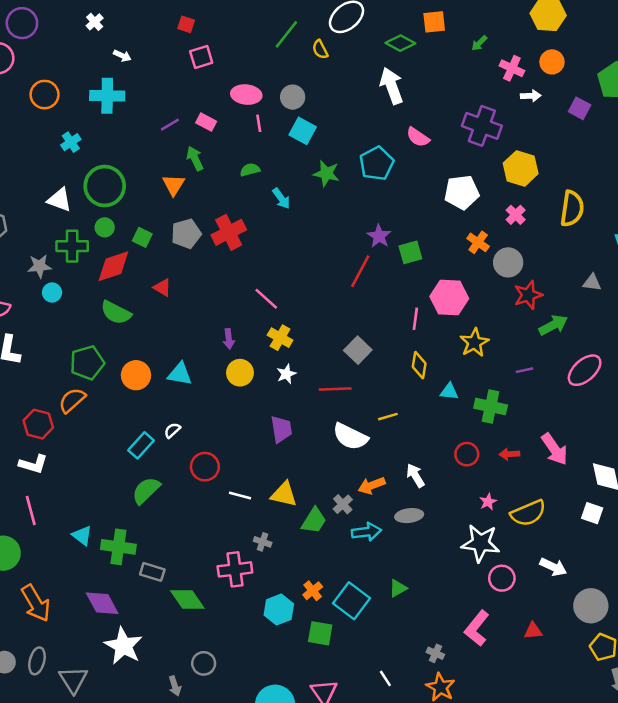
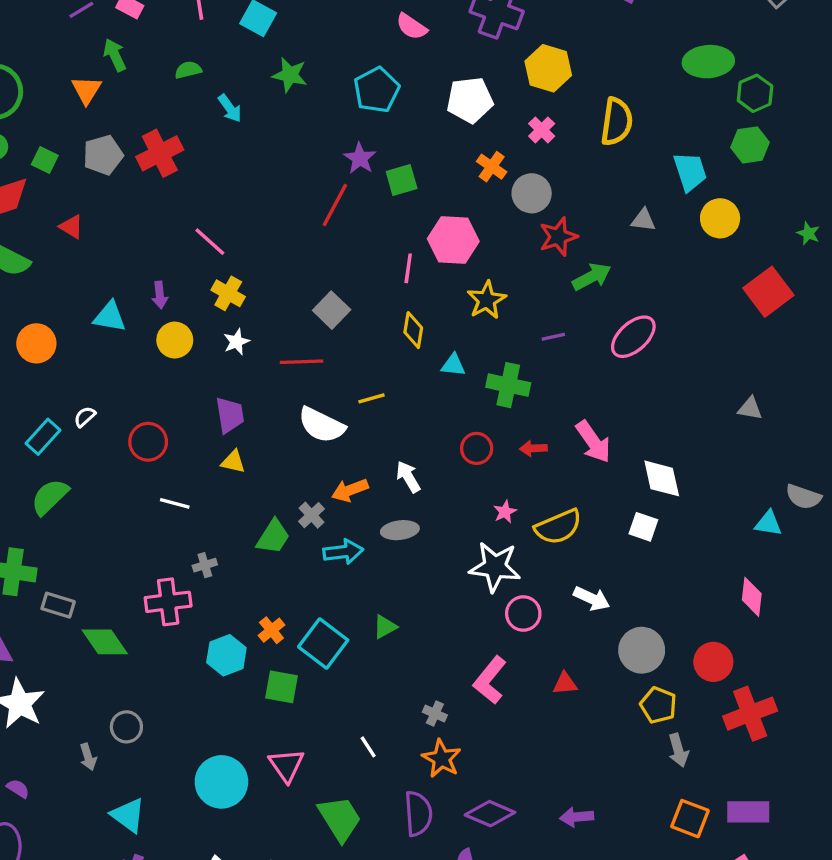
cyan pentagon: (377, 163) -> (377, 90), moved
cyan triangle: (180, 374) -> (110, 317), moved
red circle: (205, 467) -> (148, 442), moved
yellow triangle: (284, 494) -> (233, 462), moved, size x0.7
gray cross: (263, 542) -> (205, 565), turned -36

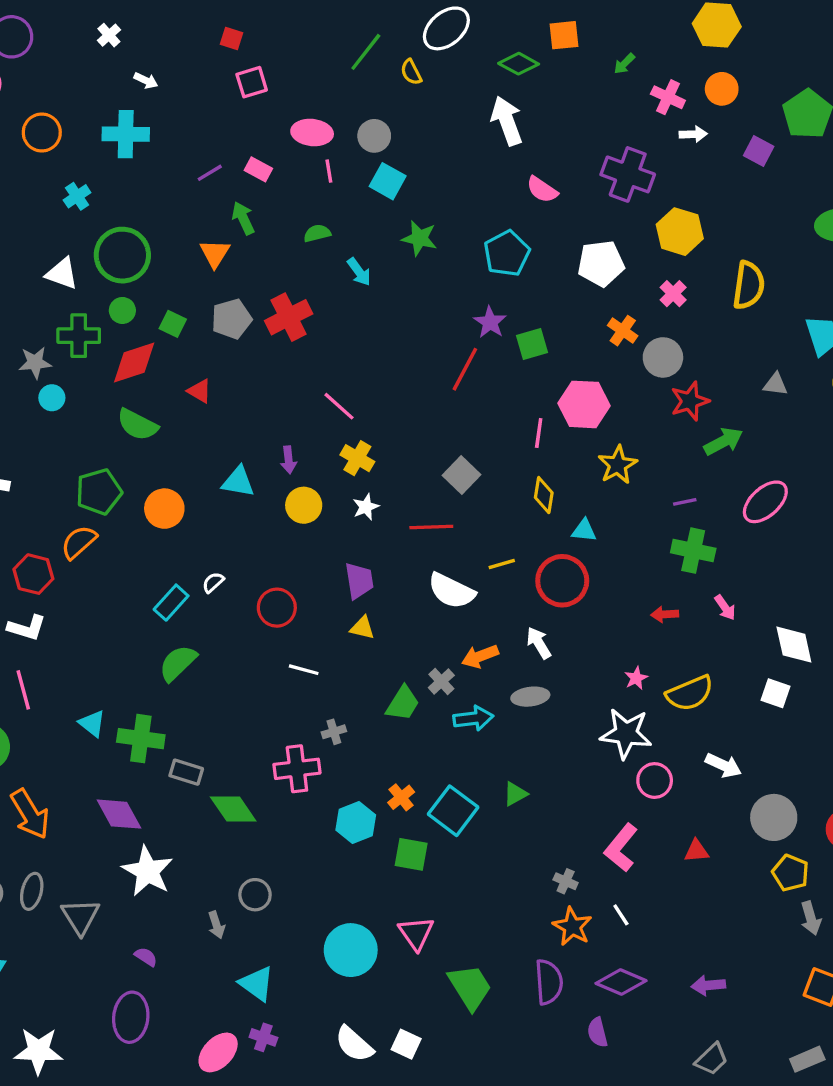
green cross: (508, 385) -> (693, 551), moved
pink arrow: (593, 442) -> (725, 608), size x0.6
red circle: (477, 448) -> (562, 581), moved, size x1.6
white line: (368, 747) -> (621, 915), moved

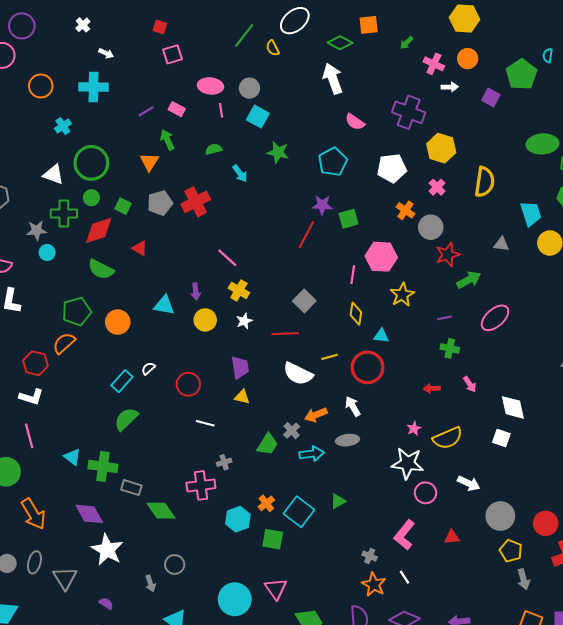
purple star: (490, 322) -> (322, 205), turned -30
green cross: (693, 551) -> (450, 348), size x0.7

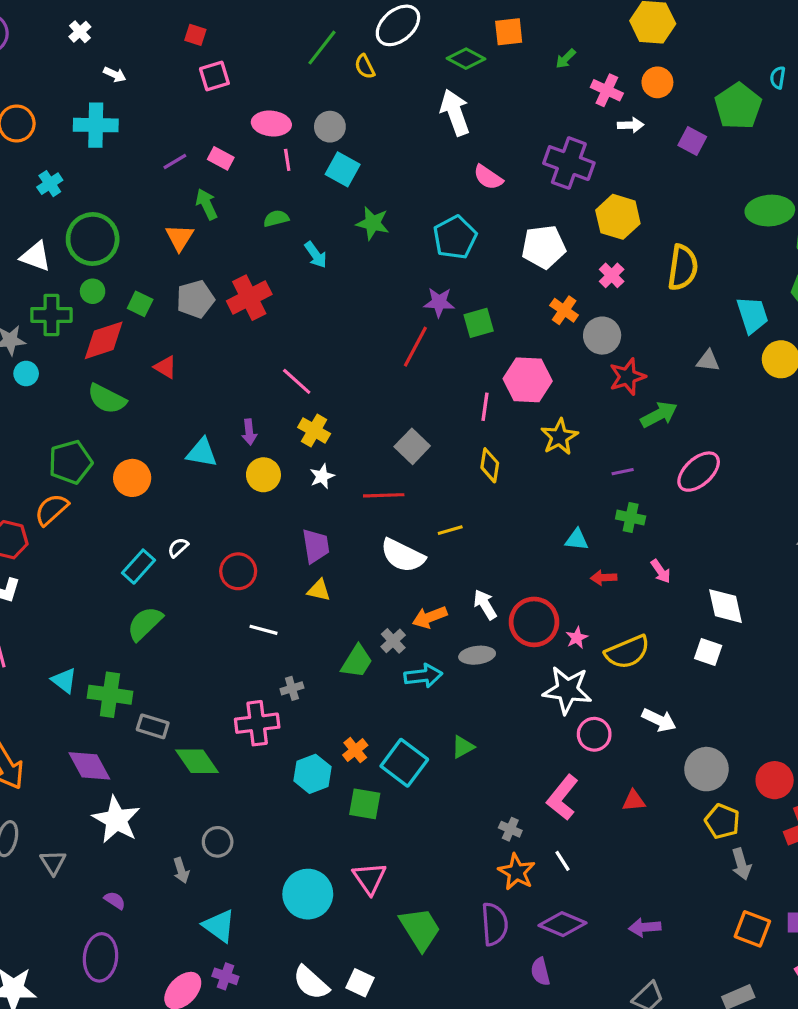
cyan triangle: (381, 336) -> (577, 540), moved
red circle: (368, 367) -> (534, 622), moved
gray triangle: (65, 578) -> (53, 862), size x0.7

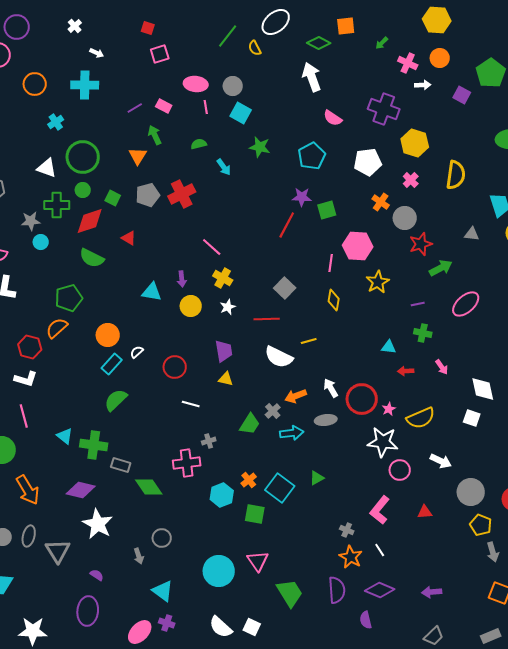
orange circle: (132, 478) -> (108, 335), moved
purple diamond: (89, 766) -> (81, 490), turned -48
gray triangle: (53, 862) -> (58, 551), size x1.5

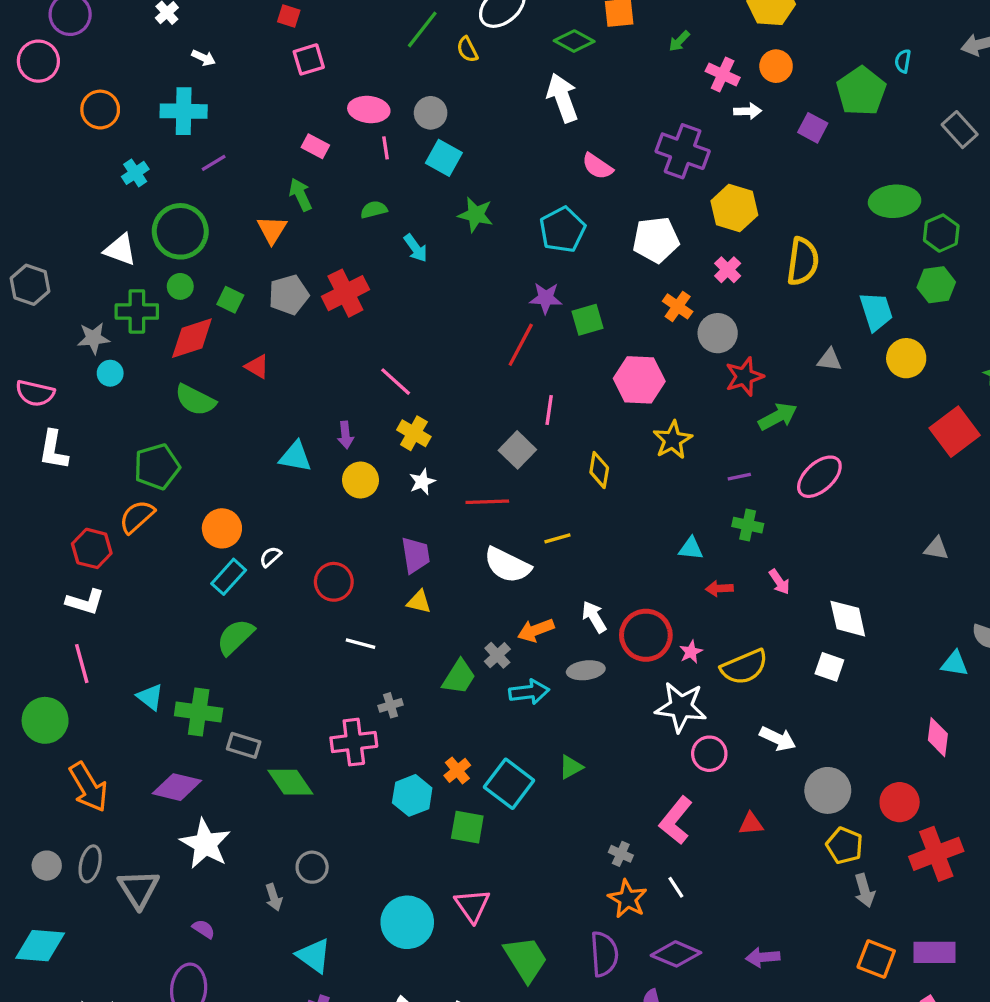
purple line: (135, 108) -> (214, 163), moved
pink line: (331, 263) -> (549, 410), moved

